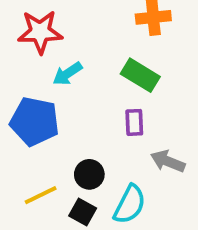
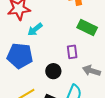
green rectangle: (140, 75) -> (87, 27), moved
black circle: (89, 174) -> (53, 71), moved

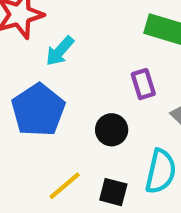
blue pentagon: (20, 56) -> (38, 110), turned -30

